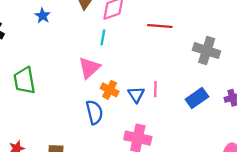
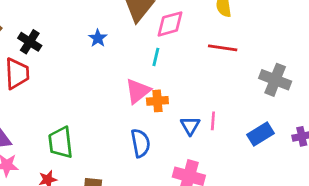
blue star: (43, 16) -> (98, 38), moved
green trapezoid: (24, 81) -> (61, 142), moved
orange cross: (110, 90) -> (157, 101), moved, turned -36

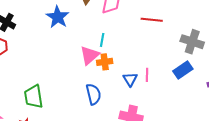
blue star: (98, 38) -> (58, 17), size x1.6
cyan line: (156, 57) -> (102, 40), moved
blue rectangle: (261, 134) -> (183, 70), moved

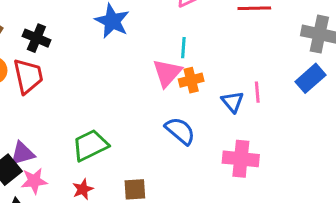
blue semicircle: (93, 94) -> (180, 131), turned -30
green trapezoid: (34, 97) -> (90, 145), turned 80

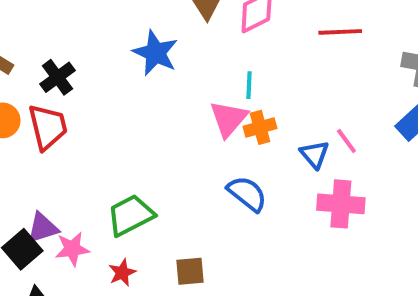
black cross: (36, 38) -> (57, 77), turned 32
pink line: (257, 92) -> (346, 141), turned -30
pink cross: (241, 159) -> (341, 204), moved
pink star: (34, 181) -> (72, 249), moved

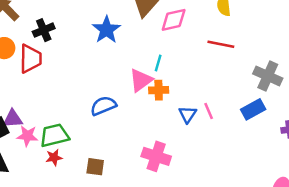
blue semicircle: (247, 194) -> (103, 106), moved, turned -75
pink cross: (341, 204) -> (156, 156), moved
green trapezoid: (131, 215) -> (54, 135), moved

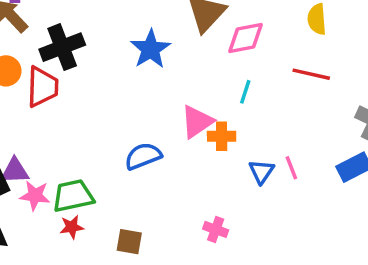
black cross: (44, 30) -> (62, 47), size x1.4
cyan line: (158, 63) -> (245, 92), moved
pink cross: (156, 156) -> (216, 229), size x0.6

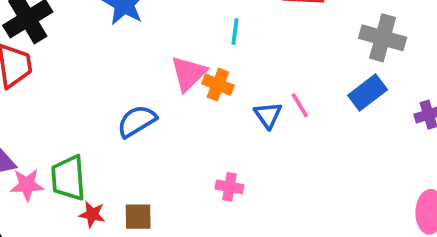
orange cross: (222, 136) -> (218, 85), turned 32
green trapezoid: (73, 196) -> (68, 178), turned -72
red star: (72, 227) -> (92, 214), moved, turned 30

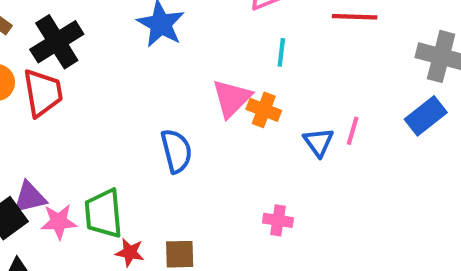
pink line: (300, 105) -> (353, 131), turned 48
blue semicircle: (137, 121) -> (176, 151), turned 108

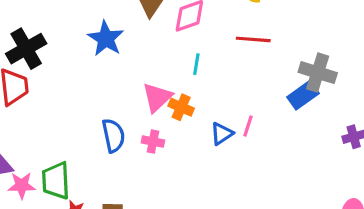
blue rectangle: (426, 116) -> (303, 95), moved
blue triangle: (318, 142) -> (222, 134), turned 30
pink cross: (278, 220) -> (153, 142), moved

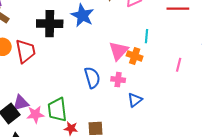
black cross: (26, 49) -> (50, 24), moved, turned 35
cyan line: (196, 64) -> (146, 36), moved
blue triangle: (222, 134) -> (135, 100), moved

